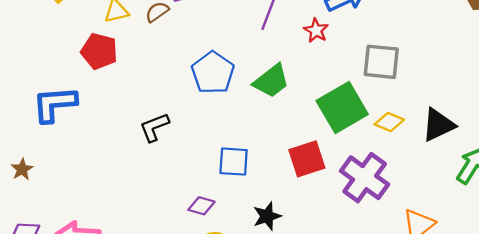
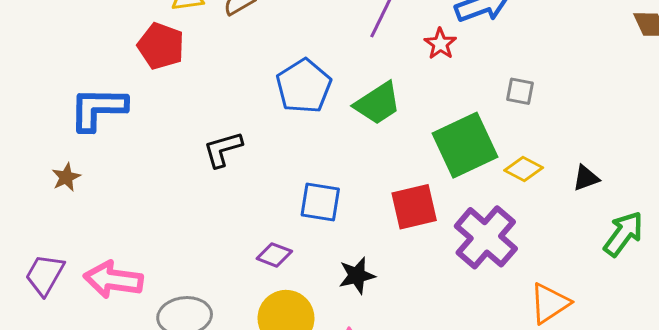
gray square: (381, 62) -> (520, 91), size x0.6
black triangle: (438, 125) -> (586, 178), size x0.6
brown star: (22, 169) -> (66, 177), moved

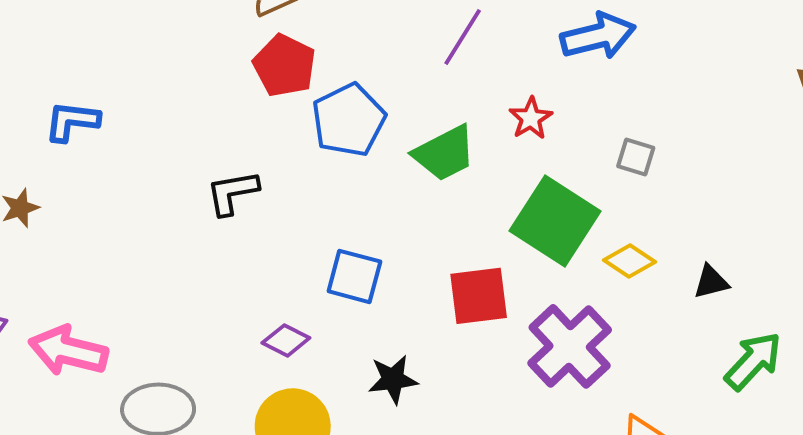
red star: (440, 44) -> (531, 118), moved
red pentagon: (161, 46) -> (285, 66), moved
blue L-shape: (98, 109) -> (72, 121), size x0.7
green square: (465, 145) -> (555, 221), turned -38

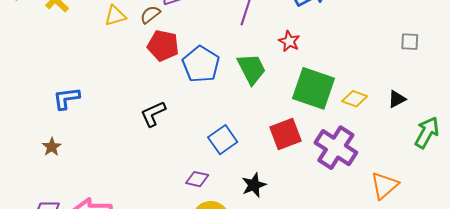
green trapezoid: (444, 153) -> (252, 69), turned -76
gray square: (636, 157) -> (410, 42), moved
blue square: (354, 276) -> (223, 140), turned -36

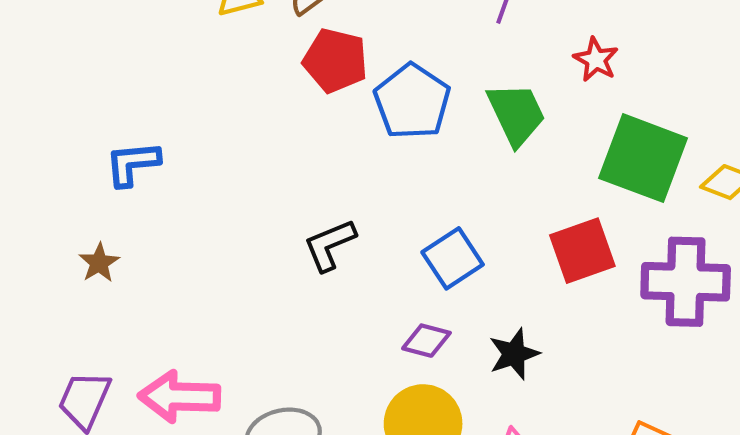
black L-shape: (153, 114) -> (330, 245), moved
purple cross: (336, 148) -> (686, 282), turned -33
purple diamond: (197, 179) -> (426, 341), moved

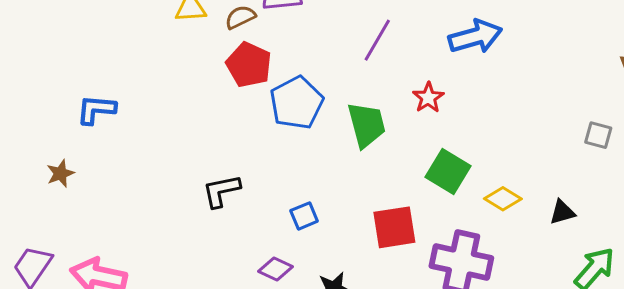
green square: (643, 158) -> (448, 171), size x0.7
blue square: (453, 258) -> (304, 216), size x0.7

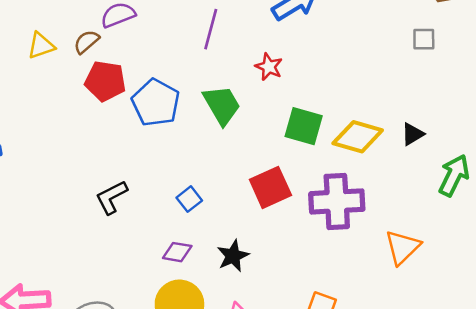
gray square: (598, 135) -> (424, 39), moved
yellow diamond: (503, 199) -> (358, 137), size x1.5

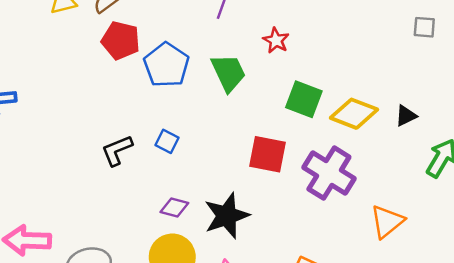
red square: (270, 187) -> (268, 154), turned 30
blue square: (189, 199) -> (167, 141), moved, turned -30
purple cross: (337, 201) -> (329, 173), turned 30
black star: (233, 256) -> (227, 216), size x1.5

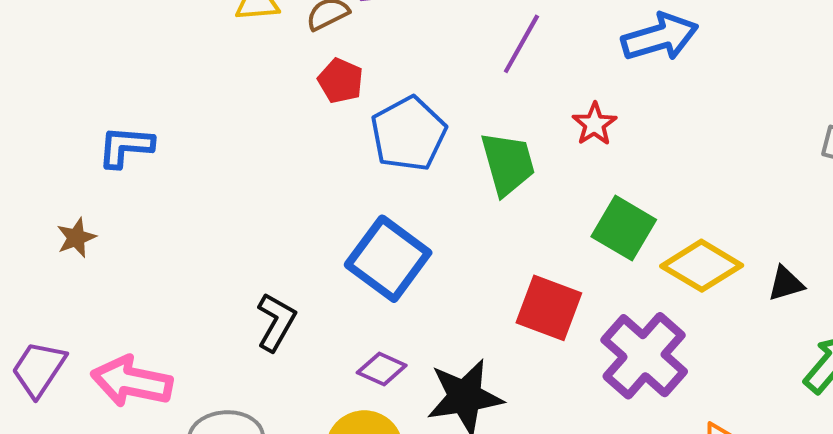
red pentagon: (121, 40) -> (341, 81), size x0.7
blue square: (167, 141) -> (388, 259), size x2.0
black L-shape: (117, 150) -> (276, 322), moved, turned 132

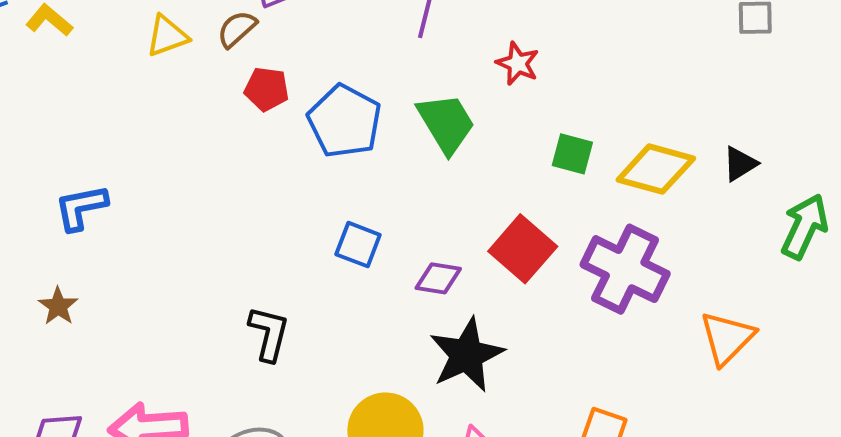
green square: (624, 228) -> (572, 154), size x0.7
blue square: (388, 259) -> (358, 245), size x0.6
red square: (549, 308) -> (523, 249), turned 36
purple diamond: (382, 369) -> (438, 278), moved

